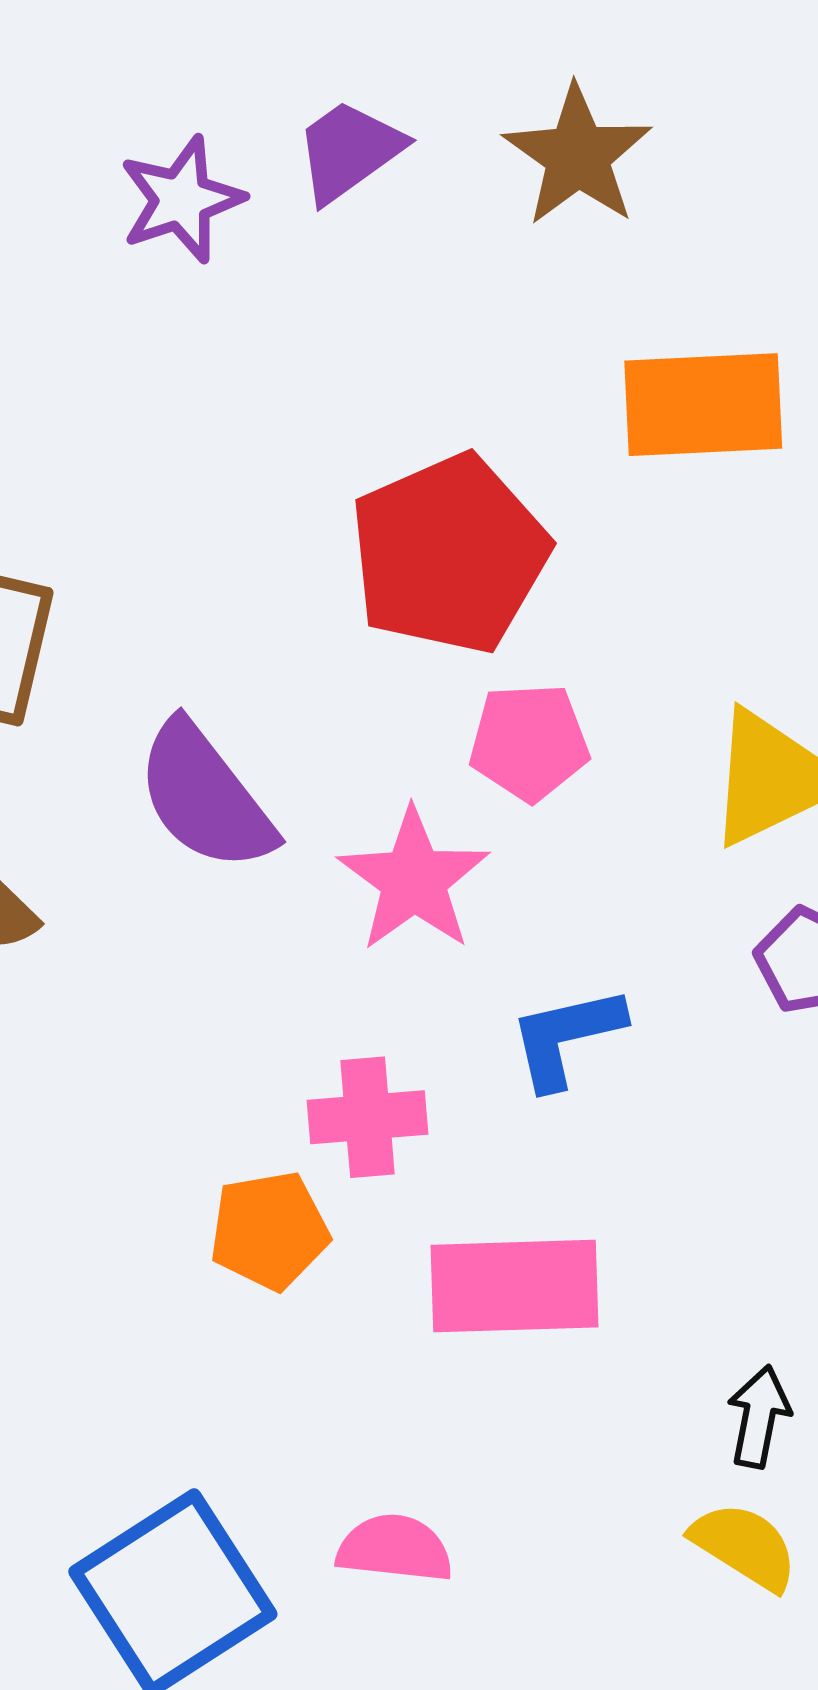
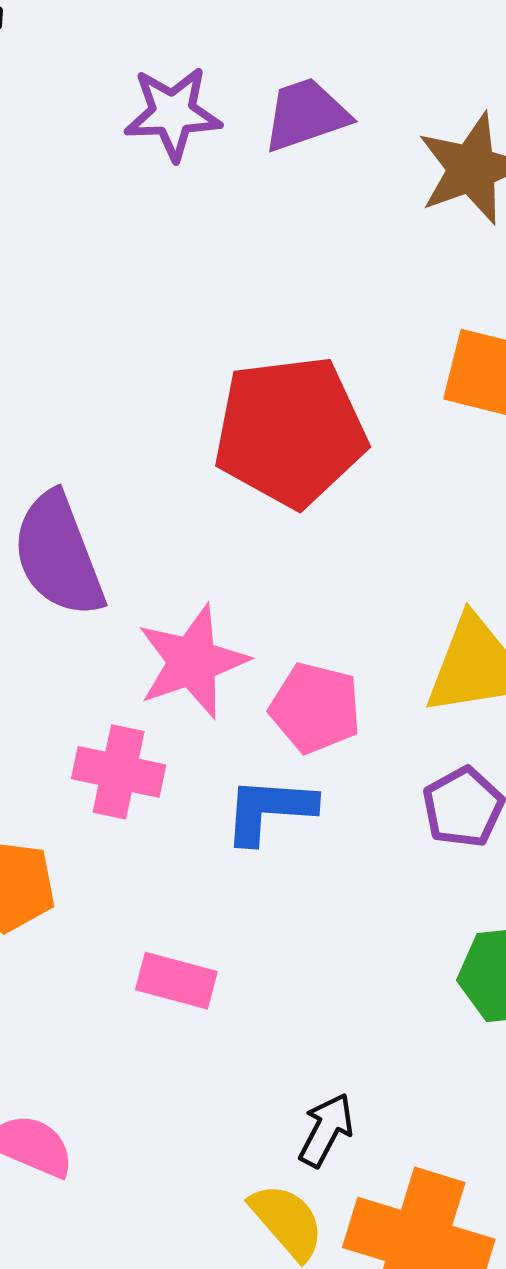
pink pentagon: (529, 742) -> (315, 708), moved
pink cross: (368, 1117) -> (119, 772), moved
pink rectangle: (514, 1286) -> (176, 981), size x0.6

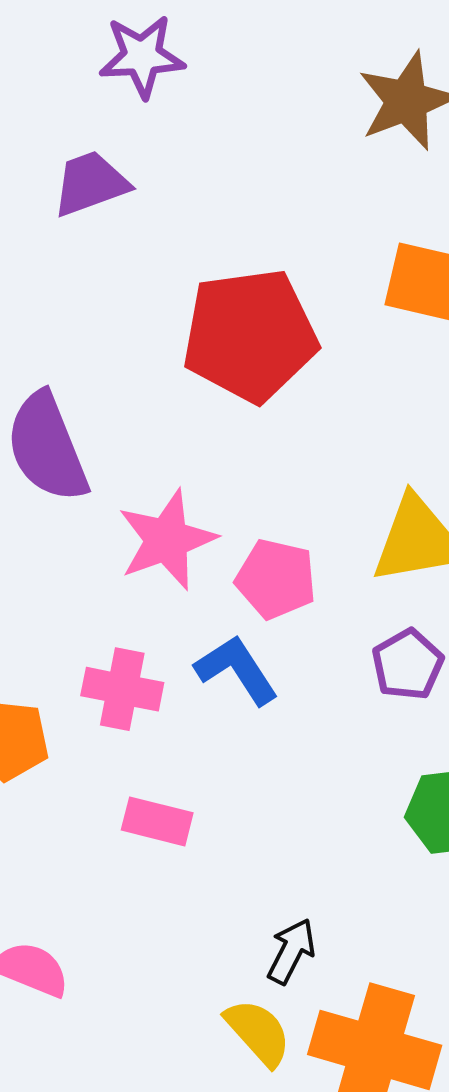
purple trapezoid: (306, 115) -> (91, 184), moved
pink cross: (119, 772) -> (122, 689), moved
blue L-shape: (269, 810) -> (237, 670), turned 54

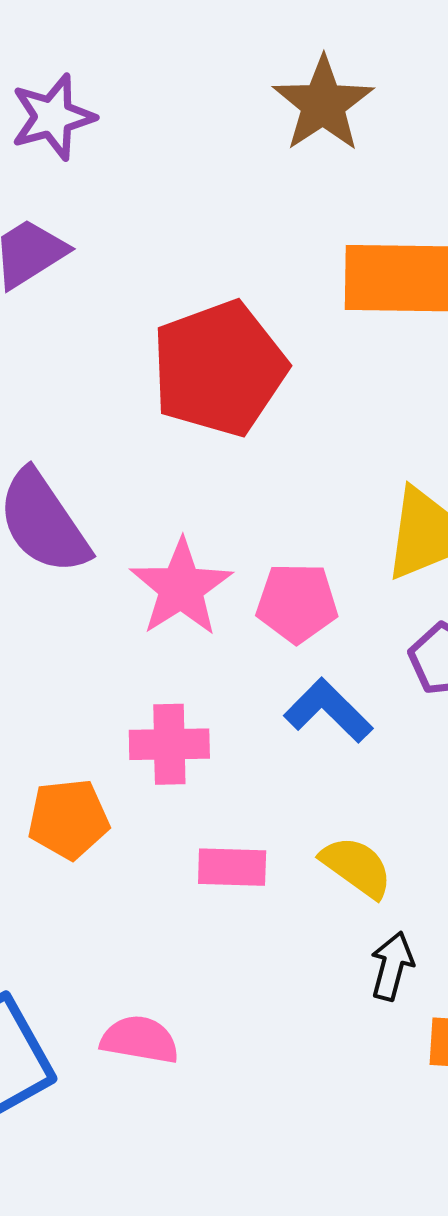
blue L-shape: (237, 670) -> (328, 711), moved
yellow semicircle: (258, 1032) -> (357, 867), moved

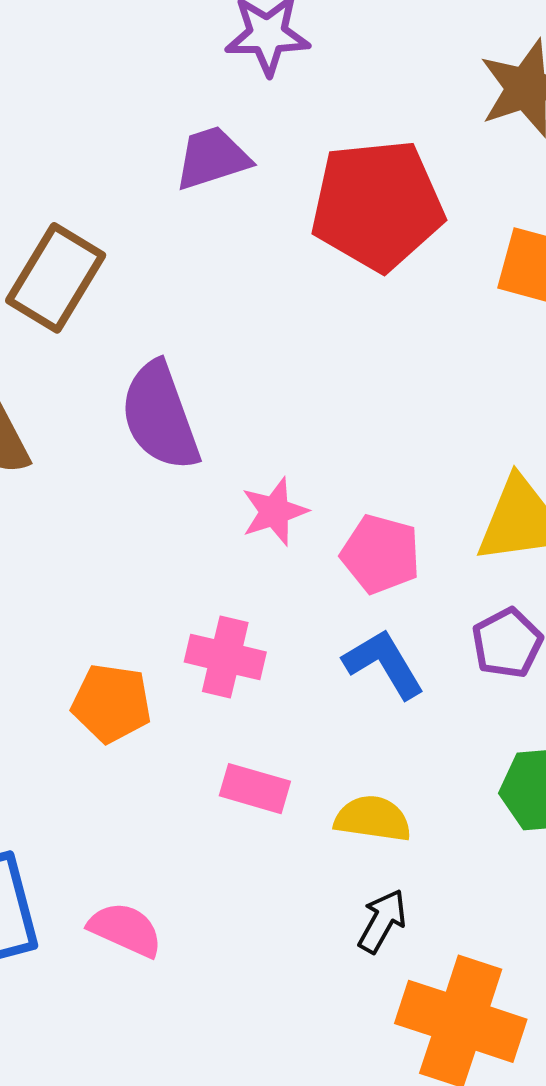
red pentagon: (219, 368) -> (377, 205), moved
pink star: (181, 588) -> (275, 512), size x0.7
yellow semicircle: (357, 867) -> (373, 819), turned -42

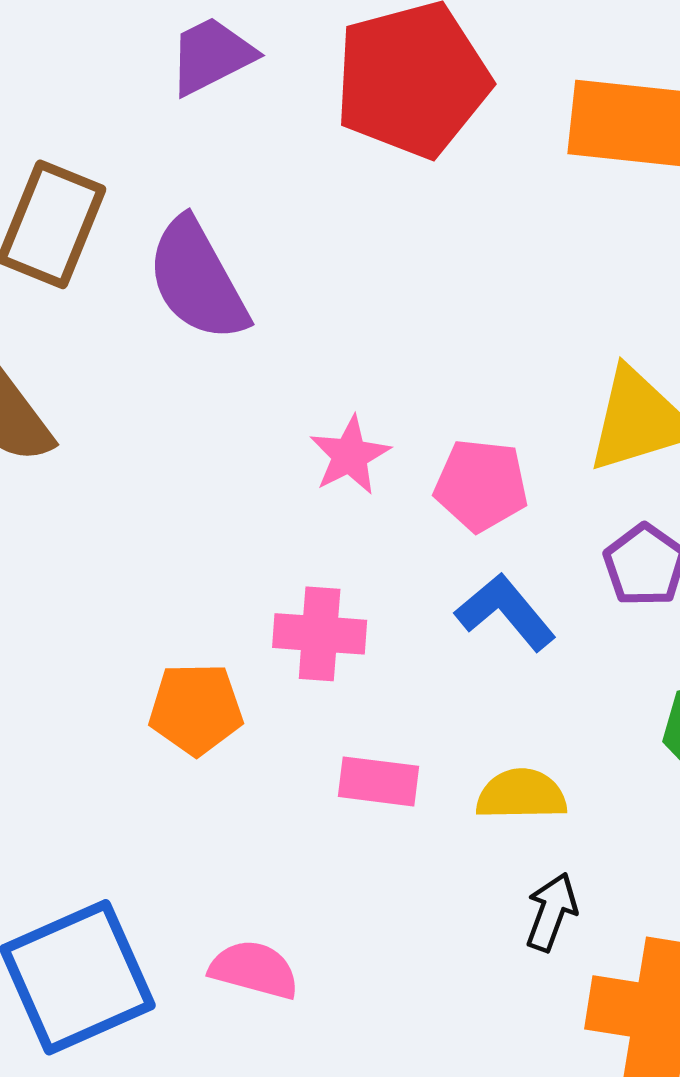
purple semicircle: (160, 416) -> (197, 280), moved

